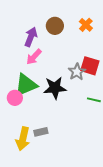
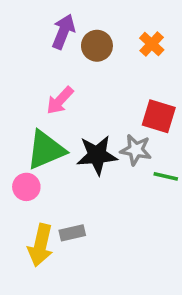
purple arrow: (31, 37) -> (63, 32), moved
gray star: (77, 72) -> (136, 150), moved, turned -30
pink circle: (15, 98) -> (26, 187), moved

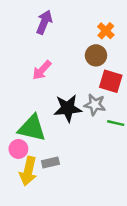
brown circle: (97, 46) -> (96, 55), moved
green triangle: (46, 150) -> (32, 128), moved, turned 36
pink circle: (26, 187) -> (18, 149), moved

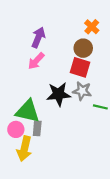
purple arrow: (44, 22) -> (38, 37), moved
red square: (111, 81) -> (80, 67), moved
gray rectangle: (50, 162) -> (37, 128), moved, turned -72

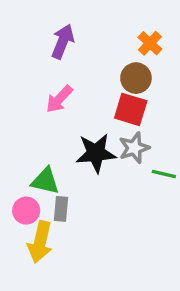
purple arrow: (38, 37) -> (63, 41), moved
gray star: (82, 91) -> (134, 148), turned -30
green triangle: (28, 111) -> (45, 181), size x0.7

